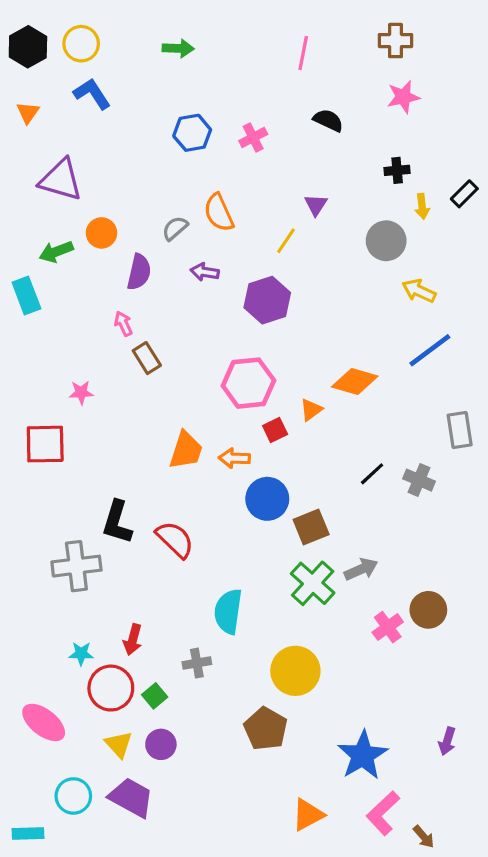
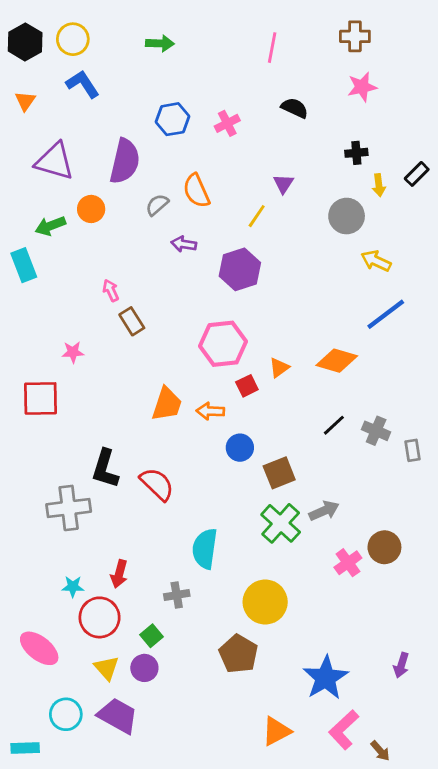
purple semicircle: (139, 272) -> (125, 161), moved, size x1.4
orange diamond: (355, 382) -> (337, 361), moved
gray rectangle: (460, 430) -> (413, 450), moved, size x0.7
blue circle: (267, 499) -> (240, 448), size x0.7
green square: (155, 696) -> (151, 636), moved

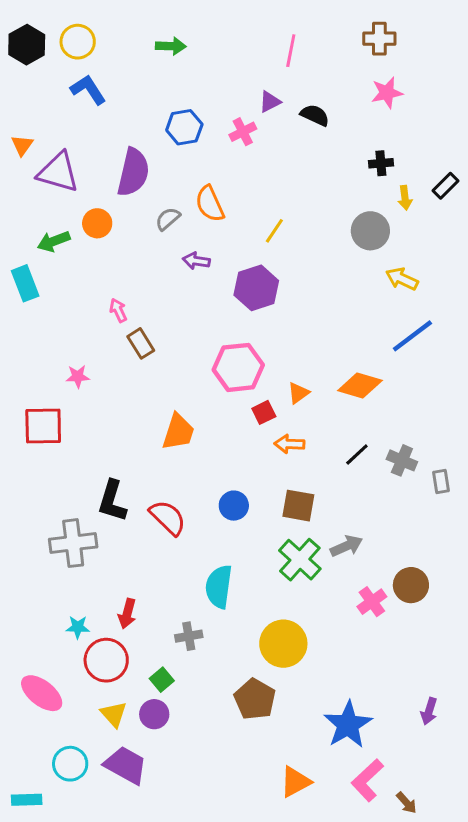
orange triangle: (25, 101) -> (22, 145), moved
purple triangle: (283, 184) -> (270, 102), moved, turned 30
orange arrow: (210, 411) -> (289, 444), moved
blue circle: (240, 448) -> (234, 506), moved
brown square: (279, 473) -> (298, 506), turned 32

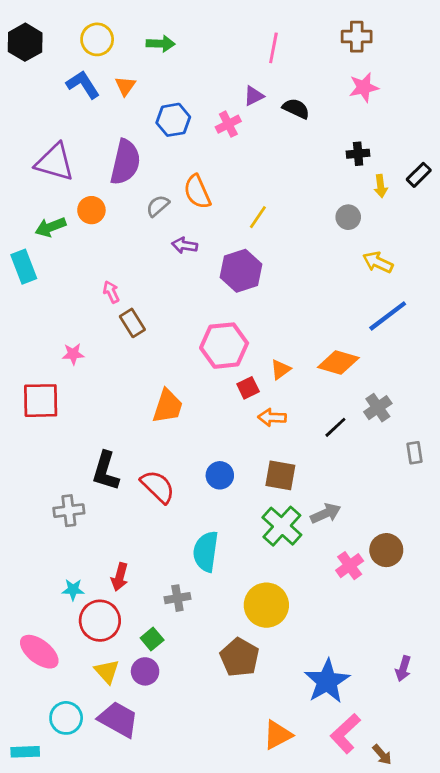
yellow circle: (78, 42) -> (97, 39), moved
orange triangle: (22, 145) -> (125, 86), moved
gray circle: (370, 231) -> (348, 217), size x0.7
gray cross: (402, 460) -> (378, 408), moved, turned 32
gray cross: (73, 543) -> (69, 511), size x0.7

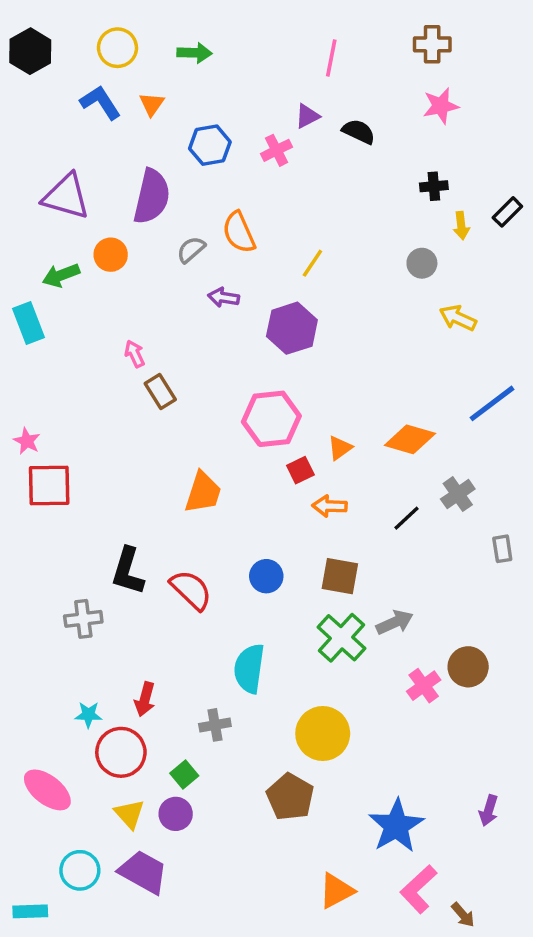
blue line: (388, 316) -> (492, 403), moved
pink star: (73, 354) -> (27, 441), moved, turned 30

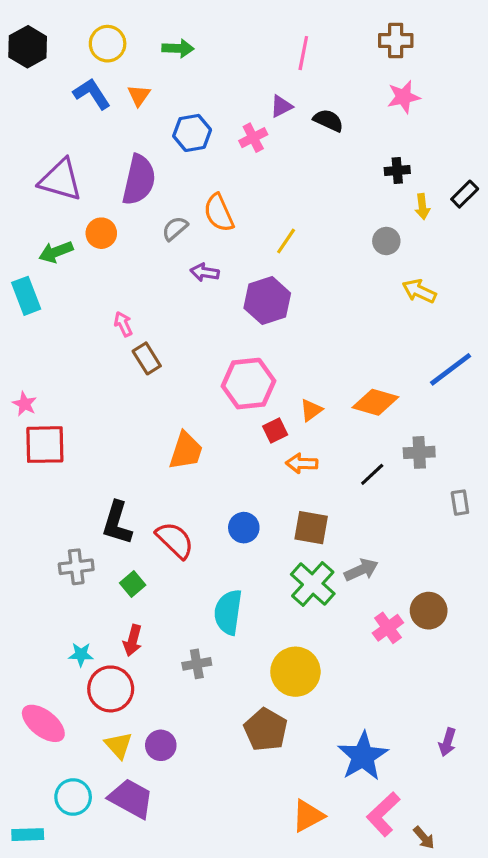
gray cross: (458, 494) -> (419, 452), turned 32
green square: (184, 775) -> (133, 584), moved

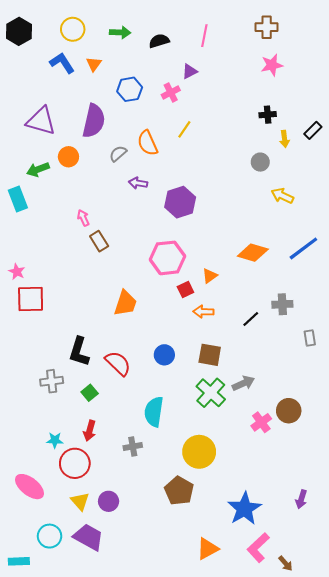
black semicircle: (328, 120) -> (159, 41), moved, turned -42
yellow line: (286, 241) -> (184, 129), moved
orange diamond: (375, 402) -> (253, 253), moved

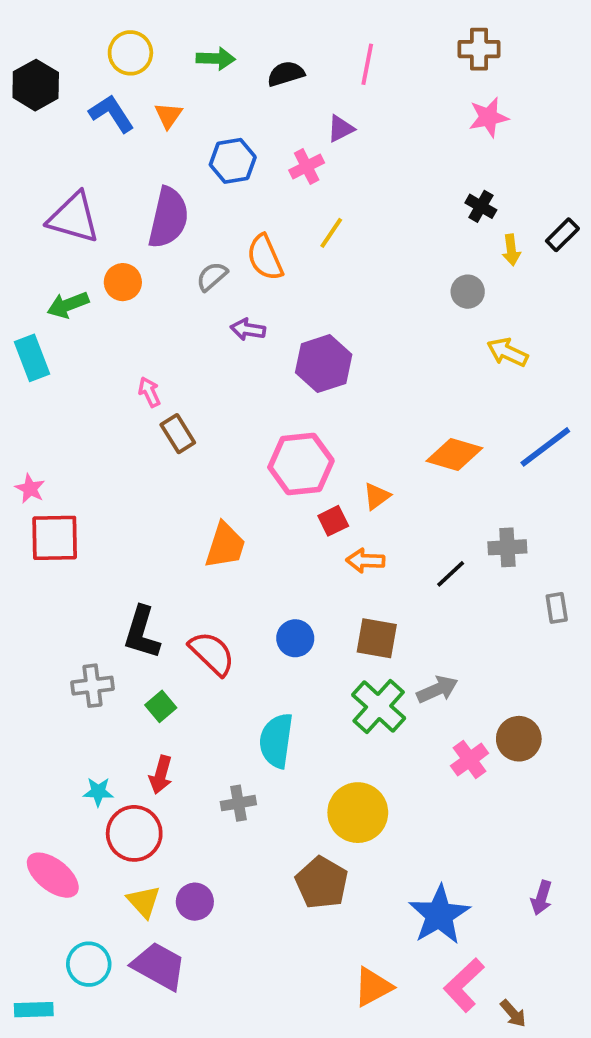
black hexagon: (19, 31) -> (36, 85), moved
black cross: (268, 115) -> (481, 206), turned 35

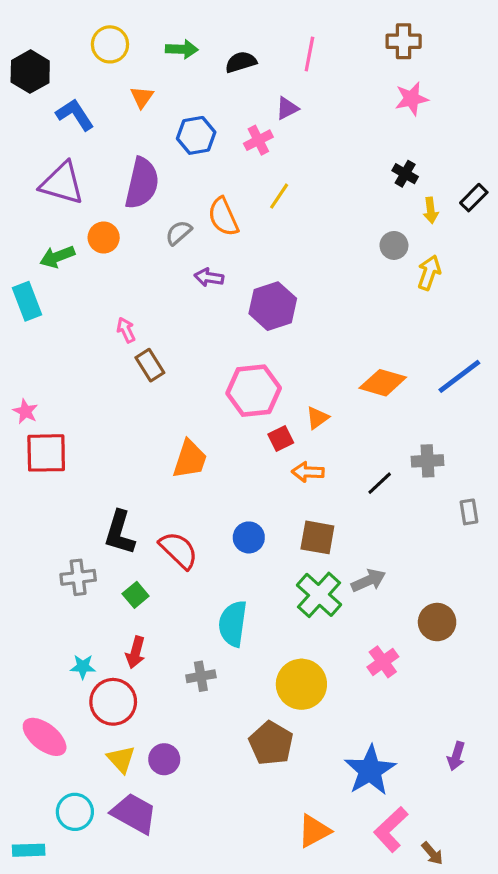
blue L-shape: (111, 114) -> (75, 115), moved
yellow arrow: (507, 352) -> (429, 273), moved, turned 84
pink cross: (470, 760) -> (383, 662), moved

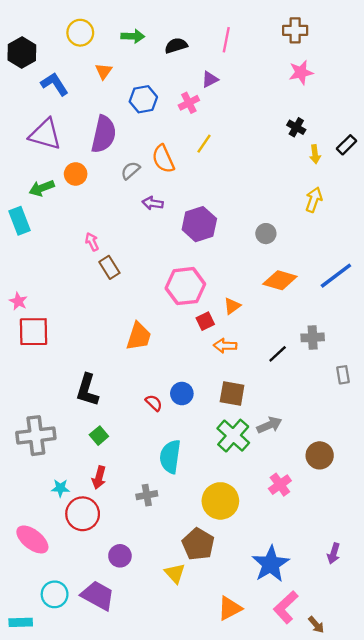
gray circle: (394, 245) -> (266, 234), moved
red semicircle: (179, 550) -> (154, 403), moved, size x0.6
gray cross: (78, 577) -> (36, 436), moved, size x1.5
yellow triangle: (121, 759) -> (175, 573), moved

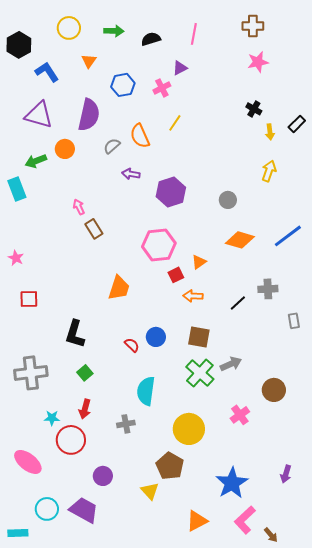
red square: (34, 332) -> (29, 299), moved, size x0.7

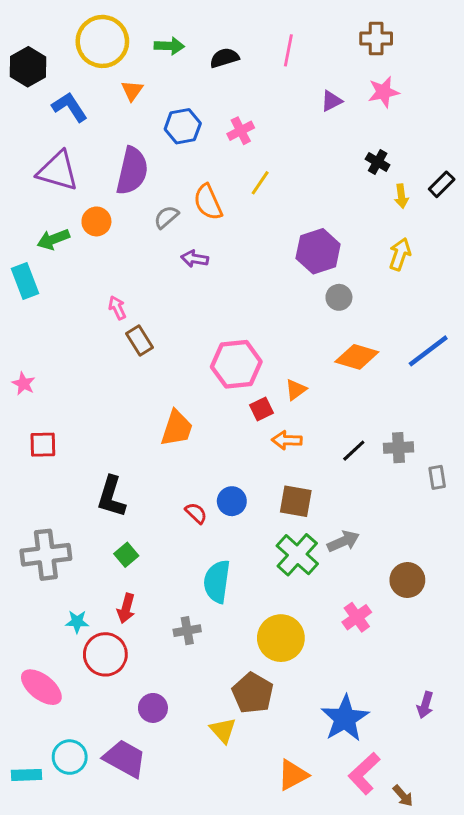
yellow circle: (69, 28) -> (102, 41), size x1.5
purple triangle: (180, 68) -> (331, 101), moved
purple hexagon: (171, 192) -> (318, 251), moved
gray cross: (268, 289) -> (398, 448), moved
cyan rectangle: (18, 533) -> (27, 775), moved

